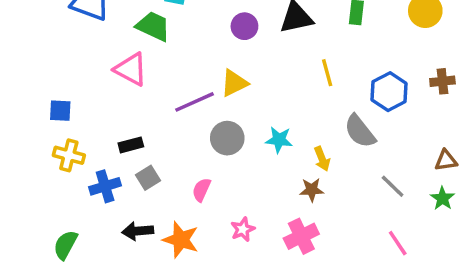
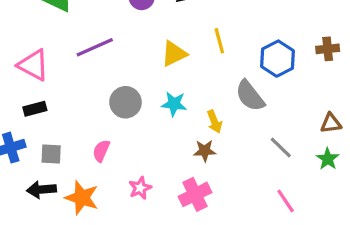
pink triangle: (131, 69) -> (33, 65), moved
yellow triangle: (234, 83) -> (174, 54), moved
purple line: (195, 102) -> (95, 47), moved
gray square: (148, 178) -> (51, 154), moved, turned 35

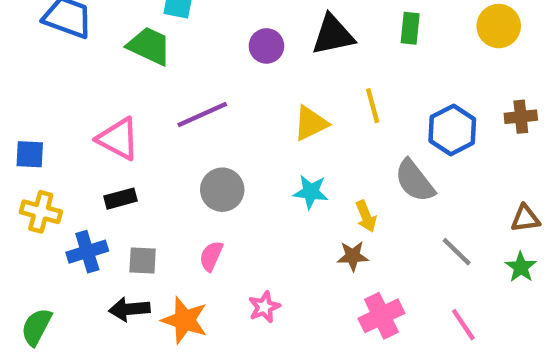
gray circle: (126, 102) -> (222, 190), moved
pink cross: (195, 194) -> (381, 316), moved

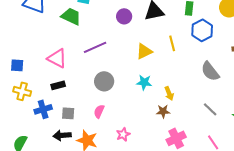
blue hexagon: (452, 130) -> (202, 30), moved
gray semicircle: (415, 181) -> (210, 71), moved

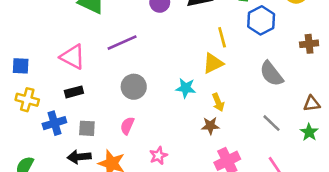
yellow triangle: (144, 51) -> (213, 63), moved

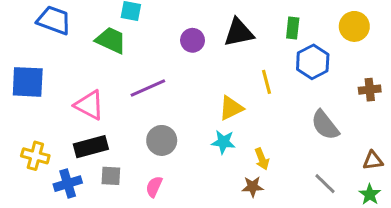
yellow triangle: (213, 63) -> (231, 108), moved
blue square: (21, 66) -> (28, 82), moved, size x1.6
black rectangle: (74, 92) -> (91, 147), size x1.5
gray square: (87, 128) -> (111, 176), moved

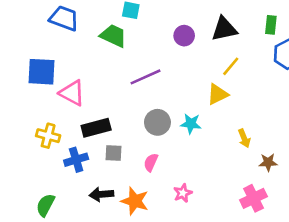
yellow line: (266, 82) -> (231, 66), moved, turned 55
pink triangle: (89, 105) -> (72, 93), moved
cyan star: (223, 142) -> (191, 124), moved
brown star: (253, 187) -> (268, 162), moved

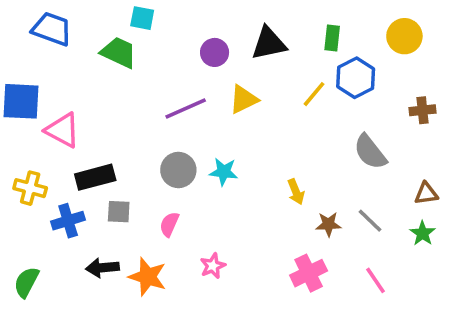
yellow line: (231, 66) -> (314, 94), moved
purple line: (145, 77) -> (186, 109), moved
yellow triangle: (217, 94) -> (243, 99), moved

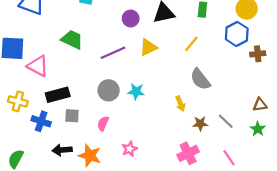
green trapezoid: (119, 52) -> (72, 39), moved
blue hexagon: (356, 78) -> (237, 34), moved
gray semicircle: (370, 152) -> (200, 79), moved
blue cross: (68, 221) -> (41, 121), turned 36

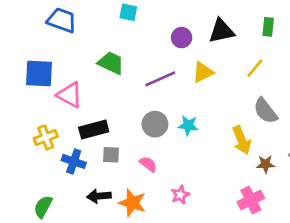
yellow cross: (18, 101) -> (46, 137), turned -36
yellow arrow: (180, 104) -> (242, 140), size x1.5
pink semicircle: (103, 123) -> (148, 164), turned 104

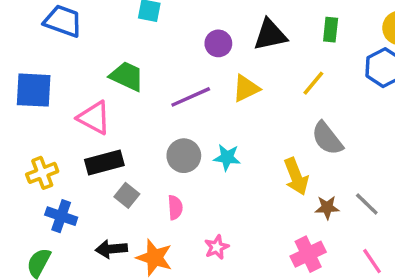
pink triangle: (70, 95) -> (94, 118), moved
gray square: (111, 155) -> (127, 195), turned 36
blue cross: (74, 161) -> (61, 216), moved
pink semicircle: (148, 164) -> (175, 207), turned 48

